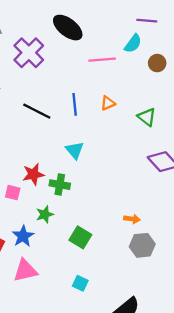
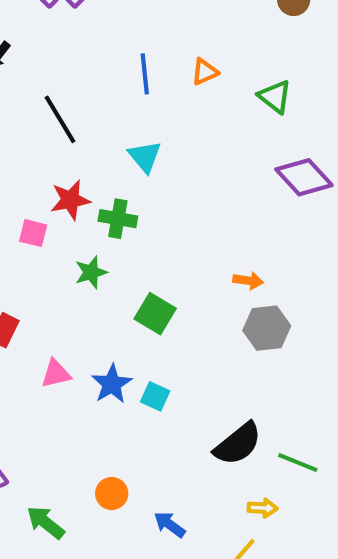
black line: (37, 111) -> (60, 119), moved, turned 32
blue star: (23, 236) -> (112, 384), moved
pink triangle: (25, 271) -> (56, 374), size x0.7

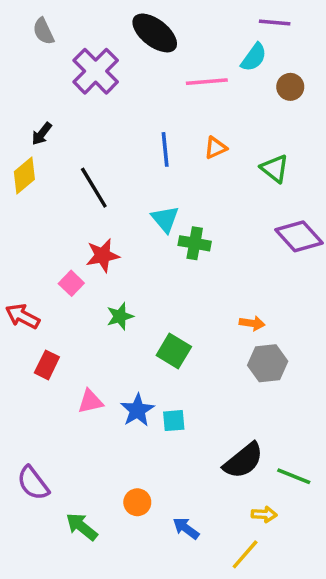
green cross: (118, 219) -> (195, 243), moved
pink square: (33, 233) -> (71, 283), turned 30
cyan square: (155, 396) -> (174, 421), turned -30

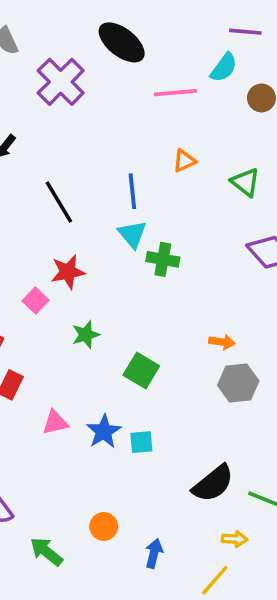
blue line: (165, 149) -> (132, 191), moved
blue arrow: (186, 528) -> (154, 553), turned 68

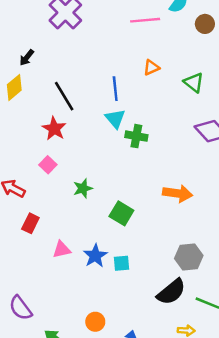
red star: (68, 272) -> (54, 129), moved, turned -30
orange arrow: (222, 342) -> (178, 193), size x1.6
gray hexagon: (238, 383) -> (189, 257), moved

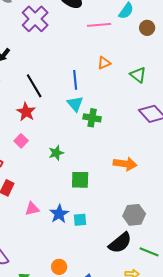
green star: (83, 188) -> (56, 153), moved
green square: (121, 213) -> (80, 180), turned -30

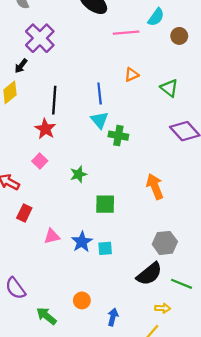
purple cross: (35, 19) -> (40, 38), moved
black line: (34, 86) -> (54, 100), turned 35
orange arrow: (125, 164) -> (155, 186), turned -120

